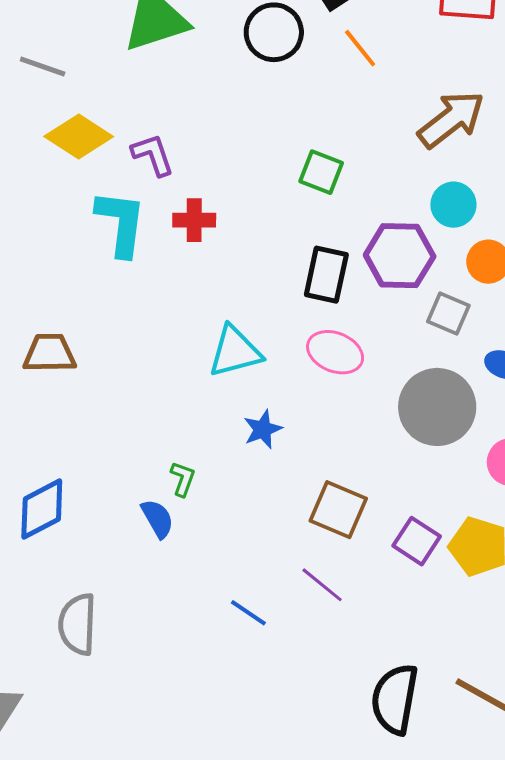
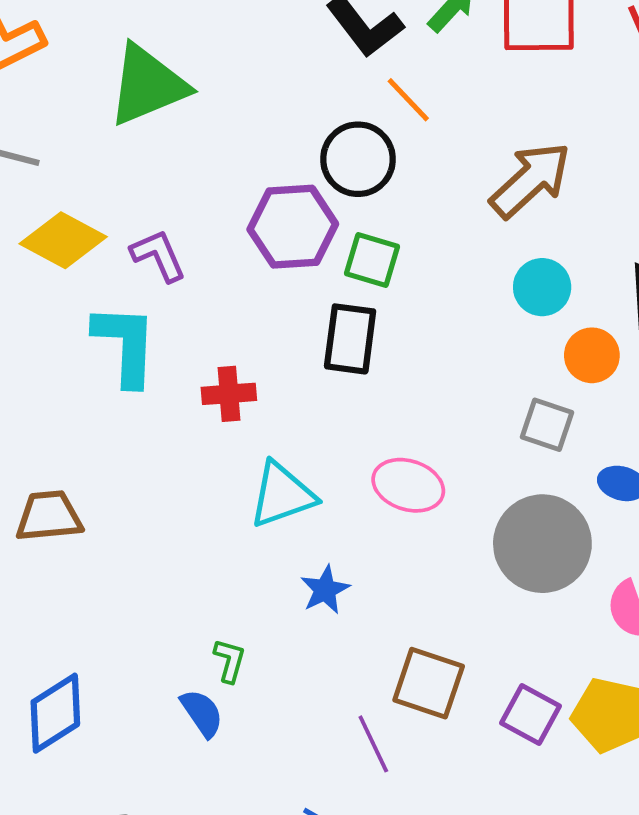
black circle: (274, 32) -> (358, 159), moved
red cross: (194, 220) -> (229, 394), moved
purple hexagon: (400, 256) -> (293, 227), moved
black rectangle: (326, 275) -> (350, 339), moved
purple line: (322, 585) -> (373, 744), moved, turned 30

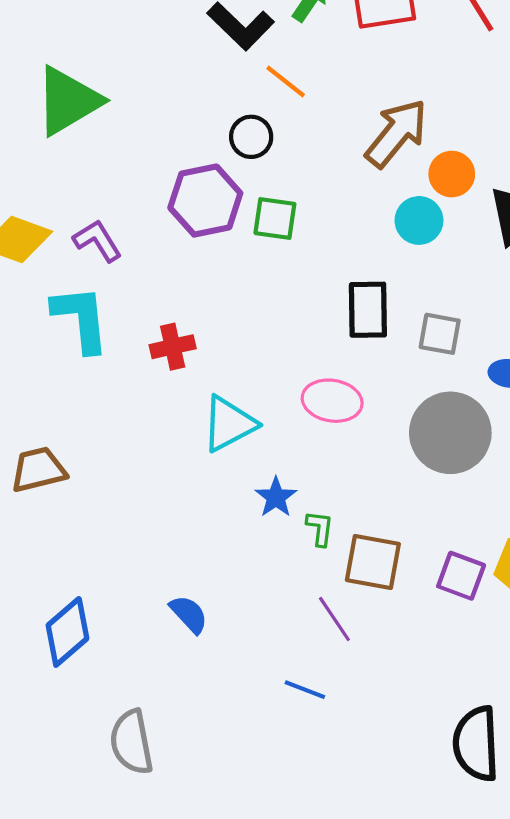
black circle: (358, 159) -> (251, 137), size x0.7
black rectangle: (350, 339) -> (368, 310), moved
orange circle: (592, 355) -> (452, 174), moved
green L-shape: (230, 661) -> (320, 528), moved

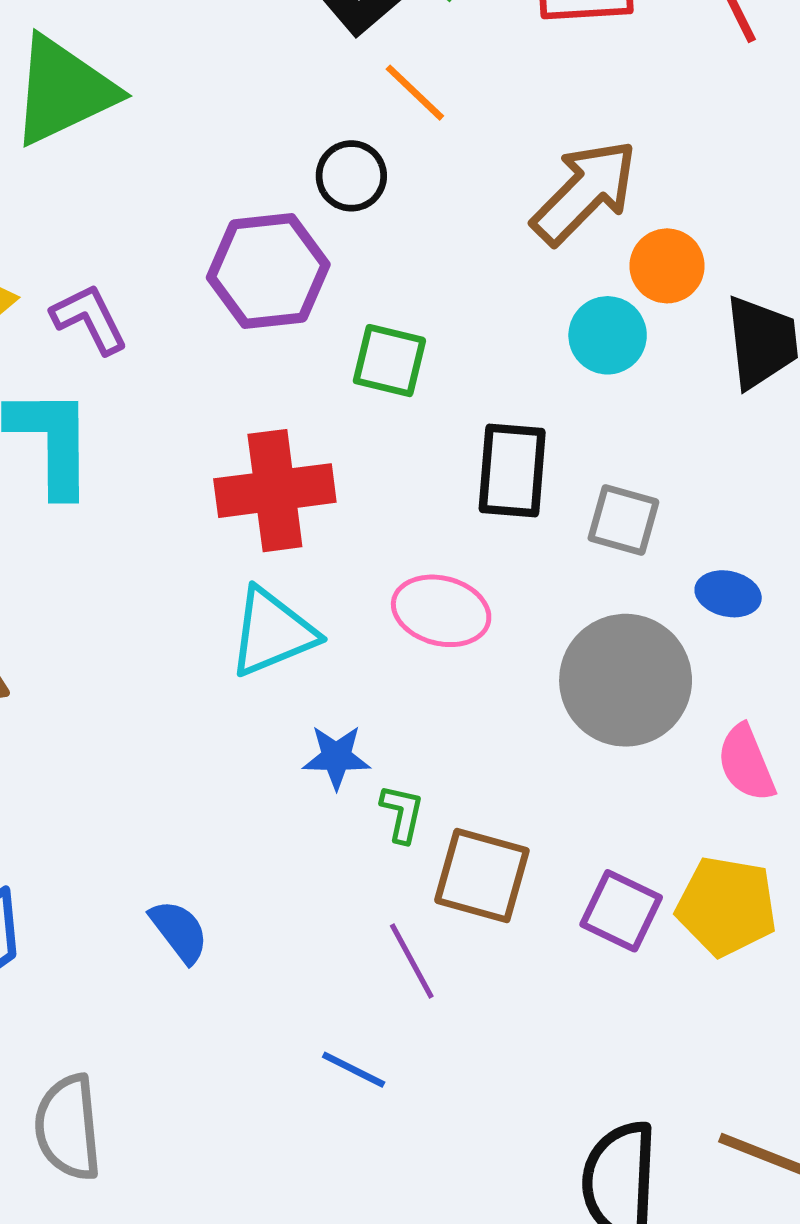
green square: (275, 219) -> (389, 361), moved
red cross: (173, 347) -> (275, 491), moved, size x1.6
blue star: (276, 497) -> (336, 757), turned 30

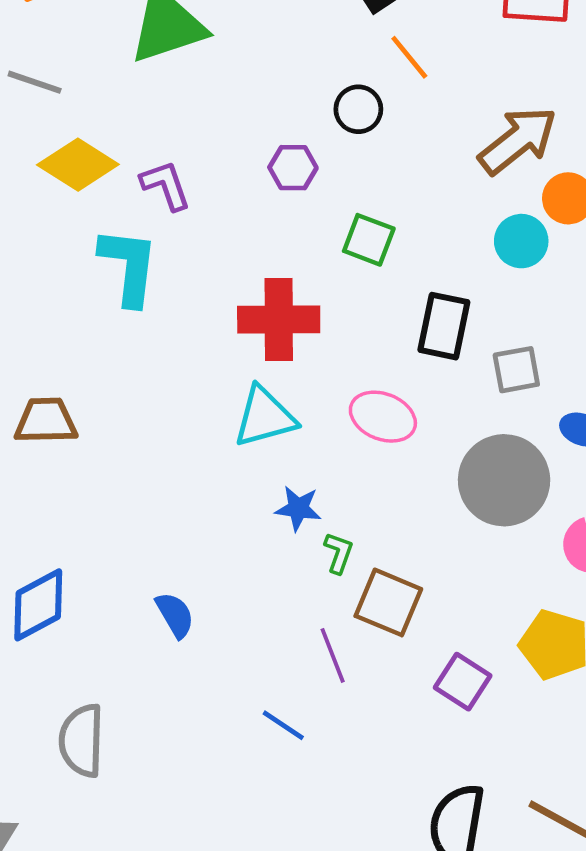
purple hexagon: (268, 271) -> (293, 168), size x0.6
gray square: (623, 520) -> (516, 370), turned -33
purple square: (621, 911) -> (463, 682), moved

